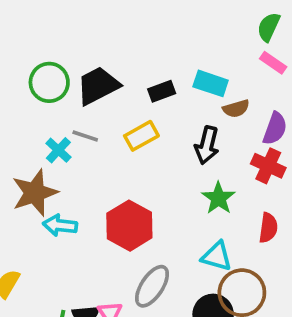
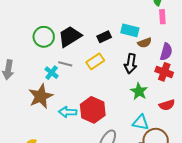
pink rectangle: (273, 63) -> (162, 17), turned 56
cyan arrow: (60, 225) -> (68, 112), moved
red semicircle: (268, 228) -> (167, 105), turned 70

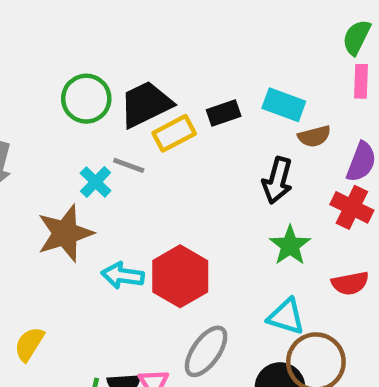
yellow rectangle: (95, 61) -> (174, 133), moved

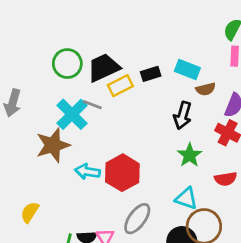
cyan cross: (96, 182) -> (72, 114), size x1.6

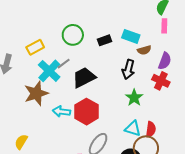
green circle: (67, 64) -> (73, 35), moved
black trapezoid: (103, 68) -> (84, 77), moved
yellow rectangle: (120, 86) -> (35, 47), moved
gray line: (92, 105) -> (64, 64), turned -56
red semicircle: (226, 179) -> (151, 129), moved, turned -70

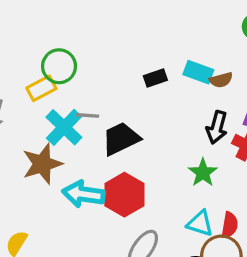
green circle: (73, 35) -> (59, 66), moved
brown semicircle: (144, 50) -> (221, 80), moved
gray line: (64, 64) -> (88, 115), turned 40
black arrow: (128, 69) -> (217, 127), moved
cyan arrow: (61, 111) -> (83, 194), size x1.4

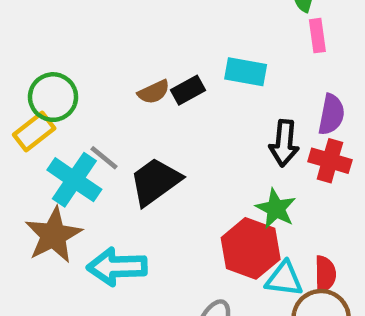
brown semicircle: (221, 80) -> (154, 92), moved
gray line: (88, 115) -> (104, 158), turned 45
red hexagon: (124, 195) -> (251, 248), moved

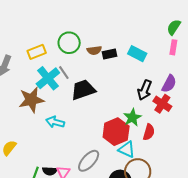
green circle: (53, 97) -> (69, 43), moved
cyan arrow: (117, 267) -> (55, 122), size x0.7
red semicircle: (325, 274) -> (149, 132), moved

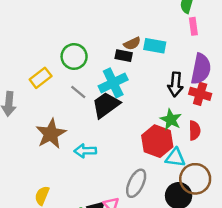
brown semicircle: (94, 50) -> (132, 43), moved
black rectangle: (110, 54) -> (124, 56), turned 40
cyan cross: (48, 78) -> (113, 83), moved, turned 30
purple semicircle: (169, 84) -> (201, 69), size x1.4

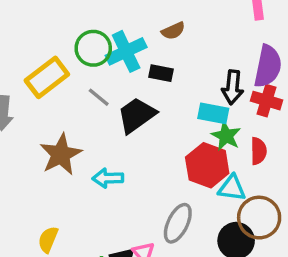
cyan rectangle: (155, 46) -> (213, 113), moved
black rectangle: (124, 56) -> (161, 73), moved
yellow rectangle: (41, 78) -> (47, 77), size x1.4
cyan cross: (113, 83) -> (126, 51), moved

